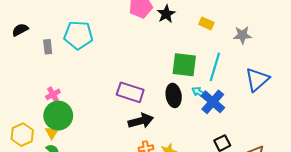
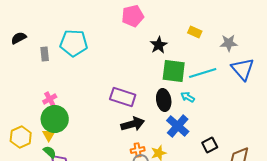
black star: (166, 14) -> (159, 45), moved
cyan line: (215, 67) -> (203, 73), turned 56
blue triangle: (257, 80) -> (243, 69), moved, turned -30
blue cross: (213, 102) -> (178, 126), moved

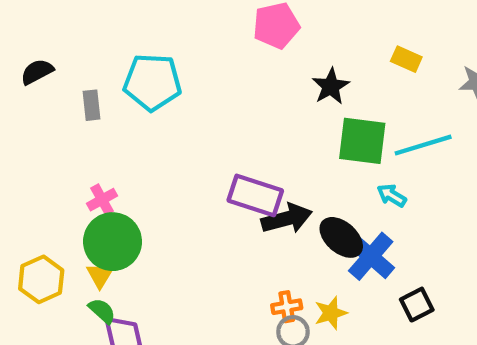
black ellipse: (164, 100) -> (341, 237), moved, turned -40
black arrow: (133, 124) -> (287, 219), moved
black square: (210, 145) -> (417, 305), moved

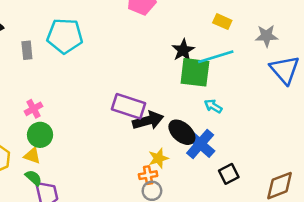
black star: (331, 86) -> (183, 50), moved
cyan line: (423, 145) -> (216, 57), moved
green circle: (113, 242) -> (40, 135), size x0.7
yellow triangle: (100, 275) -> (32, 156), turned -42
yellow star: (331, 313) -> (158, 158), moved

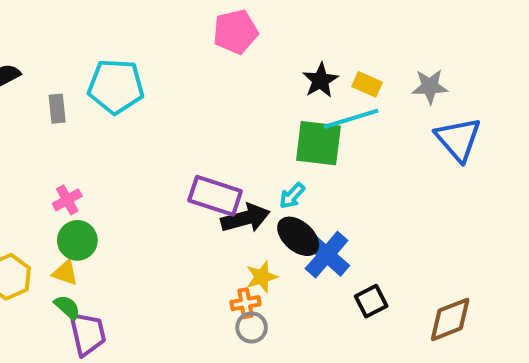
yellow rectangle: (222, 22) -> (367, 84), moved
black star: (183, 50) -> (320, 80), moved
cyan arrow: (213, 106) -> (292, 196), moved, turned -78

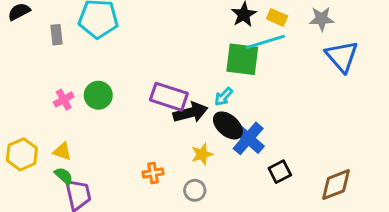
green circle: (77, 240) -> (98, 95), moved
orange cross: (245, 303) -> (153, 173), moved

